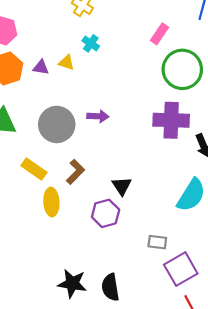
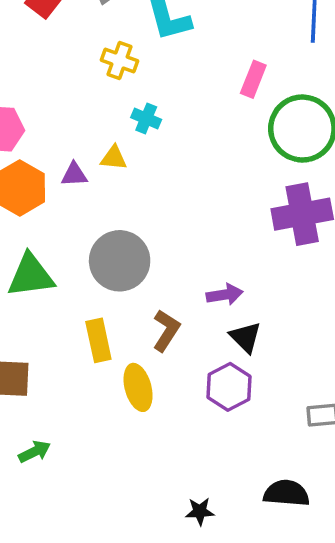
purple arrow: (98, 116) -> (225, 295), moved
yellow rectangle: (34, 169) -> (98, 340), turned 55
black star: (72, 284) -> (200, 511), size x0.6
black semicircle: (110, 287) -> (286, 493), moved, turned 116

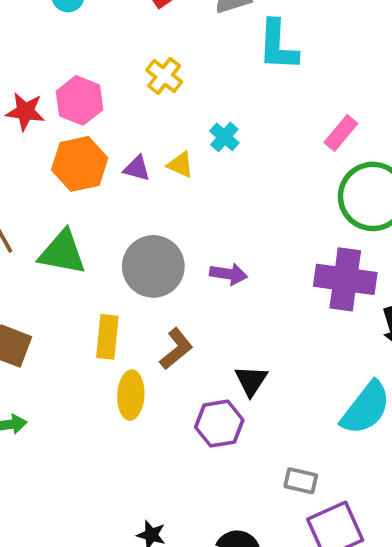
yellow cross: (119, 60) -> (164, 76), moved
purple arrow: (225, 295) -> (229, 274), moved

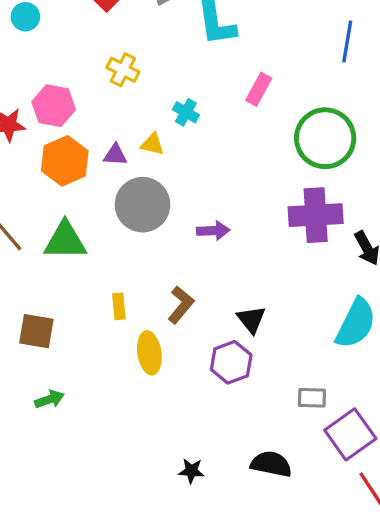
pink rectangle: (341, 133) -> (259, 89), moved
gray circle: (153, 266) -> (143, 205), moved
yellow rectangle: (107, 337) -> (119, 306), size x0.7

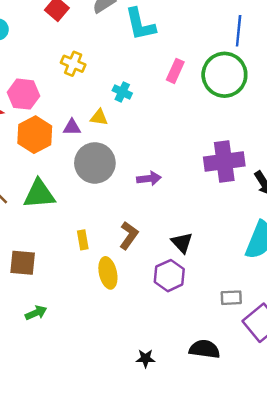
green circle: (325, 138) -> (224, 75), moved

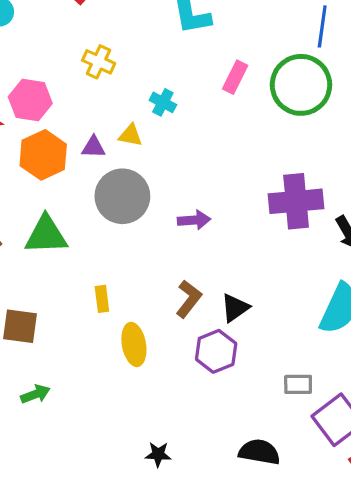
brown L-shape: (129, 235) -> (189, 299), moved
black triangle: (182, 243) -> (235, 308), turned 35
black star: (145, 358) -> (158, 454), moved

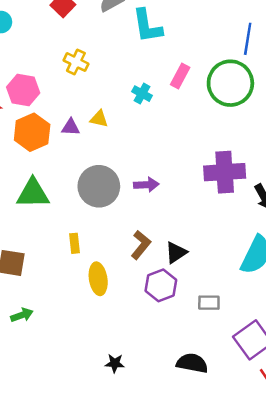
cyan cross: (163, 102) -> (142, 94), moved
gray circle: (122, 196) -> (99, 186), moved
gray rectangle: (298, 384) -> (209, 303), moved

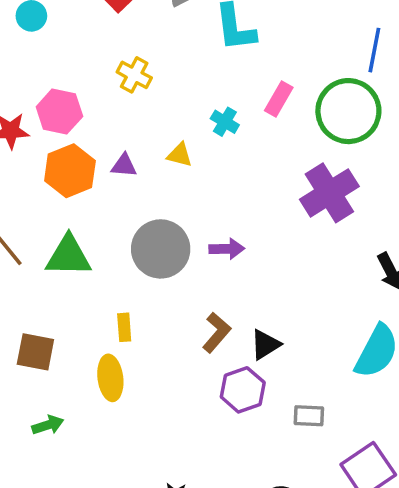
yellow triangle: (99, 119) -> (180, 155), moved
purple cross: (225, 172) -> (329, 193), moved, turned -30
yellow ellipse: (98, 279) -> (110, 378), moved

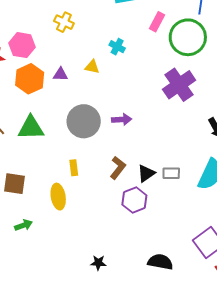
pink rectangle: (279, 99) -> (157, 22), moved
yellow rectangle: (124, 327) -> (74, 168), moved
gray rectangle: (309, 416) -> (171, 173), moved

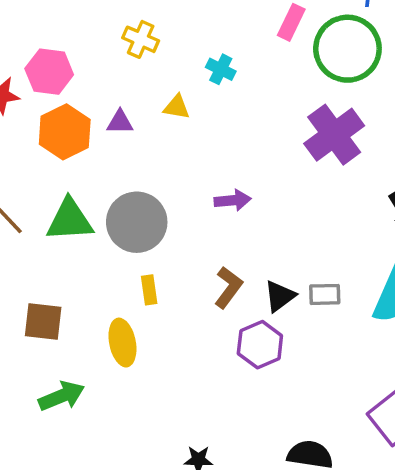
yellow cross: (64, 22) -> (141, 39), moved
gray circle: (84, 121) -> (137, 222), moved
green arrow: (23, 225) -> (62, 396), size x1.4

